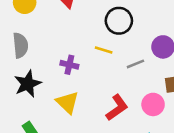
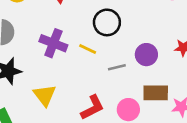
purple cross: (69, 65) -> (53, 43), moved, size x1.5

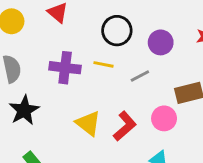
purple circle: (146, 55) -> (161, 42), moved
yellow triangle: (45, 95) -> (88, 123), moved

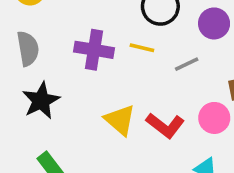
red L-shape: (125, 126) -> (165, 125), turned 76

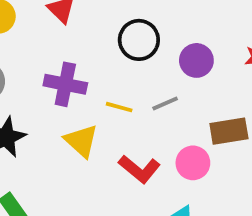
yellow line: (142, 48) -> (119, 107), moved
yellow triangle: (120, 120) -> (81, 141), moved

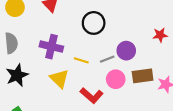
purple circle: (196, 60) -> (126, 51), moved
pink circle: (193, 163) -> (116, 79), moved

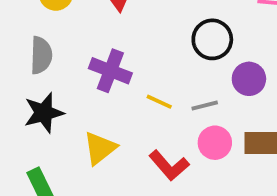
black circle: (94, 23) -> (212, 39), moved
purple circle: (126, 51) -> (249, 79), moved
yellow triangle: (59, 79) -> (100, 148), moved, turned 30

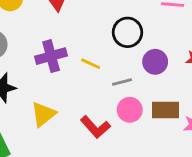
purple cross: (110, 71) -> (51, 56), turned -36
yellow line: (159, 102) -> (91, 64), moved

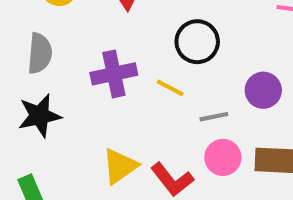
black circle: (127, 32) -> (197, 42), moved
yellow triangle: (43, 114) -> (120, 166), moved

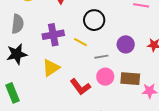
yellow triangle: (120, 166) -> (51, 68), moved

